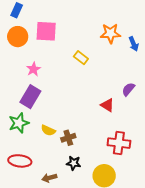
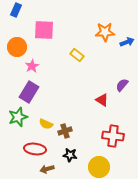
orange circle: (18, 37) -> (17, 47), moved
blue arrow: (134, 44) -> (127, 42), turned -88
red ellipse: (20, 161) -> (35, 149), moved

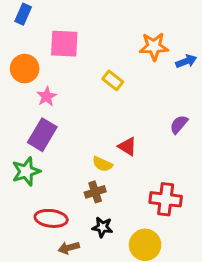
red triangle: (102, 100) -> (127, 146), moved
yellow semicircle: (46, 124) -> (102, 164), moved

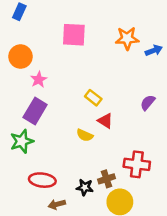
pink square: (64, 44) -> (74, 35), moved
yellow rectangle: (113, 80) -> (93, 98), moved
brown cross: (95, 192) -> (107, 179), moved

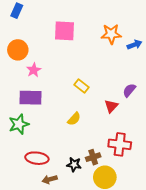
purple rectangle: (35, 111) -> (31, 98), turned 60
red triangle: (105, 121) -> (111, 106), moved, turned 40
yellow semicircle: (85, 135) -> (74, 119), turned -72

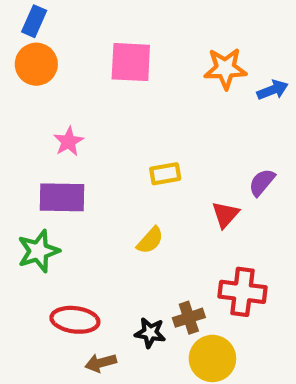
orange circle: (18, 50) -> (36, 64), moved
yellow rectangle: (81, 86) -> (165, 174), turned -48

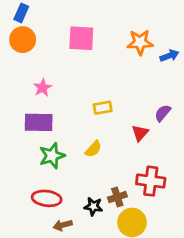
green star: (38, 251) -> (52, 156), moved

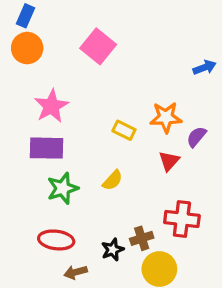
pink square: (81, 38) -> (98, 46), turned 36
orange star: (140, 42) -> (166, 117), moved
pink star: (43, 88) -> (51, 106), size x1.5
yellow rectangle: (103, 108) -> (124, 130), turned 36
black star: (93, 206) -> (113, 250), turned -30

